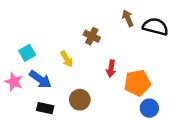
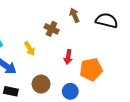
brown arrow: (128, 18) -> (74, 15), moved
blue circle: (149, 108) -> (70, 91), moved

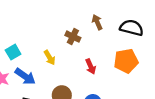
red arrow: (68, 57) -> (91, 66), turned -32
orange pentagon: (91, 69) -> (126, 61), moved

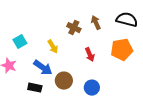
brown arrow: (97, 22) -> (96, 23), moved
blue arrow: (25, 76) -> (43, 68), moved

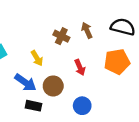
brown circle: (64, 81) -> (53, 86), moved
black rectangle: (35, 88) -> (33, 106), moved

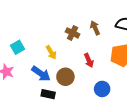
blue circle: (82, 106) -> (102, 89), moved

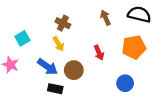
brown cross: (73, 33) -> (63, 23), moved
blue circle: (102, 89) -> (125, 83), moved

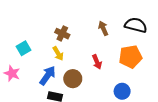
blue arrow: (48, 67) -> (48, 76), turned -90

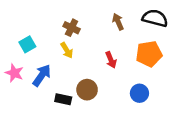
blue arrow: (48, 76) -> (42, 75), moved
brown circle: (73, 79) -> (87, 90), moved

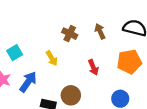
brown cross: (72, 28) -> (70, 34), moved

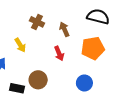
brown arrow: (100, 31) -> (64, 29), moved

